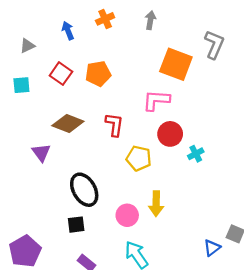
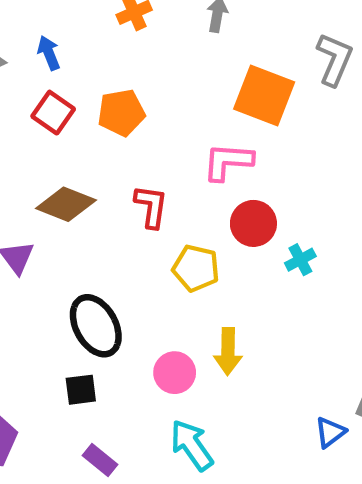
blue arrow: (68, 31) -> (49, 53), moved

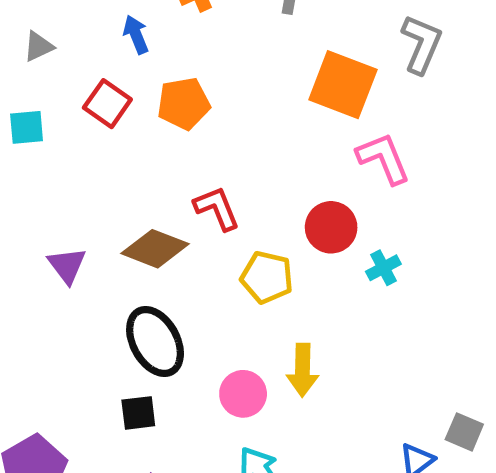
blue arrow: (49, 53) -> (136, 35), moved
pink L-shape: (228, 162) -> (383, 158), moved, turned 64
brown diamond: (66, 204) -> (155, 249), moved
red L-shape: (151, 206) -> (217, 208), turned -30

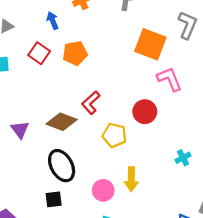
red L-shape: (217, 208) -> (91, 103), turned -110
cyan cross: (383, 268) -> (183, 158), moved

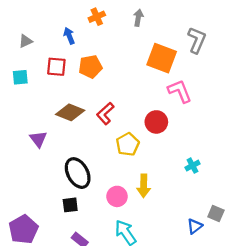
red square: (39, 53) -> (56, 67), turned -30
brown diamond: (62, 122) -> (70, 112), moved
yellow pentagon: (114, 135) -> (128, 144), turned 30

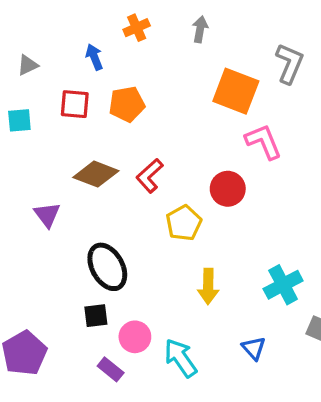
cyan cross: (192, 166) -> (283, 285), moved, size x1.6
pink circle: (117, 196) -> (135, 337), moved
blue triangle: (195, 226) -> (254, 348), moved, turned -35

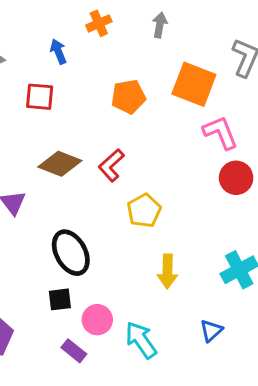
orange pentagon: (127, 104) -> (128, 97), moved
red circle: (228, 189) -> (236, 178), moved
blue triangle: (254, 348) -> (211, 331), turned 30

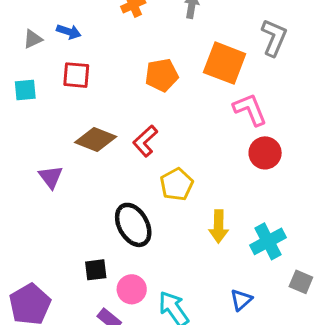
blue arrow: (58, 51) -> (69, 32), moved, turned 130
black ellipse: (71, 253) -> (133, 225), moved
yellow arrow: (167, 271) -> (219, 226), moved

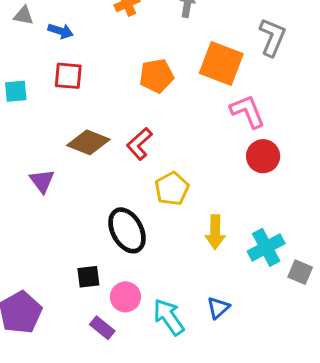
gray triangle: (33, 39) -> (23, 16), moved, turned 36
gray square: (301, 282) -> (300, 272), moved
blue triangle: (241, 300) -> (218, 308), moved

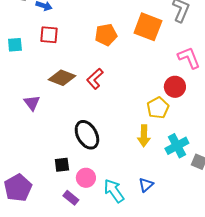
pink L-shape: (248, 111) -> (189, 58), moved
yellow pentagon: (172, 189) -> (158, 108), moved

